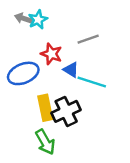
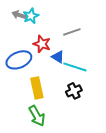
black cross: (66, 111) -> (74, 91), moved, size x0.7

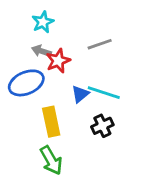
gray arrow: (19, 15) -> (42, 51), moved
red star: (42, 44) -> (58, 61), turned 30
blue triangle: (58, 57) -> (80, 94), moved, turned 48

